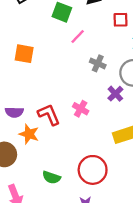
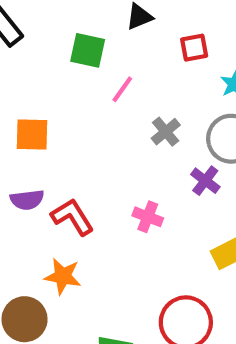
gray cross: (98, 63) -> (166, 132), turned 35
purple semicircle: (14, 112) -> (27, 200), moved
red L-shape: (49, 115) -> (72, 217), moved

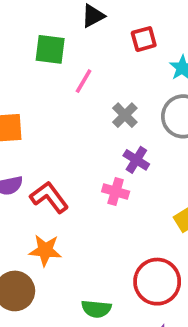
purple cross: (205, 181) -> (136, 160), moved

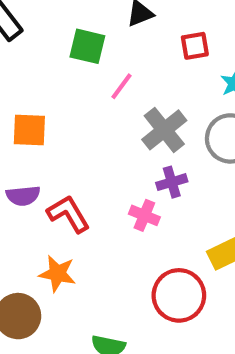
gray cross: (125, 115) -> (164, 130), size x1.5
purple cross: (136, 160) -> (172, 182), turned 35
red circle: (157, 282) -> (179, 295), moved

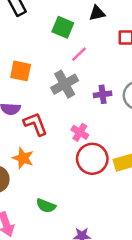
gray cross: (164, 130) -> (65, 84), moved
purple cross: (172, 182) -> (103, 94), moved
red circle: (179, 295) -> (92, 159), moved

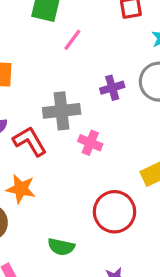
gray cross: (65, 84) -> (62, 111), moved, turned 32
red circle: (92, 159) -> (115, 212), moved

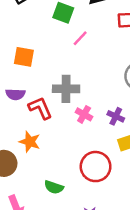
purple cross: (112, 88) -> (116, 116), moved, turned 35

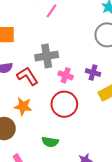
red circle: (96, 167) -> (64, 104), moved

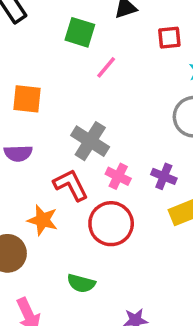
gray cross: (47, 56) -> (90, 141), turned 35
red L-shape: (27, 76) -> (71, 185), moved

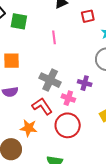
green square: (80, 32) -> (19, 21), moved
pink line: (106, 67) -> (54, 37), turned -40
purple cross: (164, 176) -> (85, 83), moved

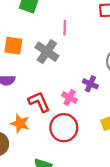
gray cross: (50, 80) -> (47, 52), moved

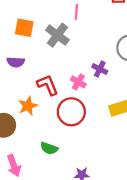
orange star: (20, 124) -> (28, 106), turned 30

